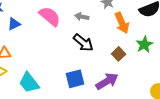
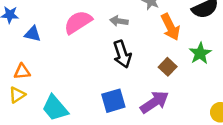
pink semicircle: (50, 16) -> (78, 22), turned -70
blue triangle: (14, 24) -> (33, 34), turned 40
black arrow: (83, 43) -> (122, 54), turned 35

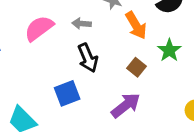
blue square: (113, 101) -> (67, 93), moved

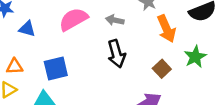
blue square: (67, 93) -> (56, 69), moved

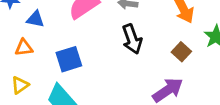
orange triangle: (14, 66) -> (24, 48), moved

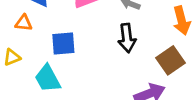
brown square: (181, 52) -> (170, 60), size x1.5

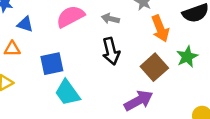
cyan trapezoid: (48, 79) -> (67, 93), moved

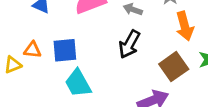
orange triangle: (12, 49) -> (32, 50), moved
black arrow: (111, 51) -> (129, 44), turned 36

